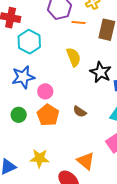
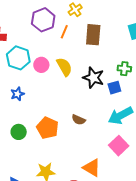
orange line: (79, 22) -> (64, 32), turned -64
blue star: (23, 77) -> (17, 94), size x0.6
pink circle: (45, 91) -> (41, 65), moved

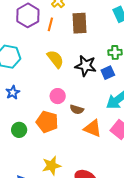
pink circle: (41, 65) -> (58, 96), moved
orange triangle: (92, 168) -> (93, 128), moved

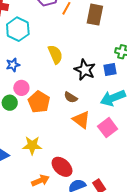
yellow semicircle: (55, 59) -> (55, 54), moved
black star: (86, 66) -> (85, 70), moved
pink circle: (58, 96) -> (21, 88), moved

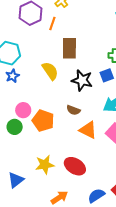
brown rectangle: (95, 15) -> (69, 48), moved
blue star: (13, 65) -> (12, 76), moved
red ellipse: (62, 167) -> (75, 166), moved

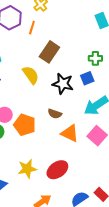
brown rectangle: (69, 48) -> (49, 52), turned 35
red ellipse: (75, 166) -> (57, 170), turned -65

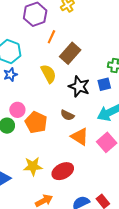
orange line: (32, 28) -> (51, 37), moved

